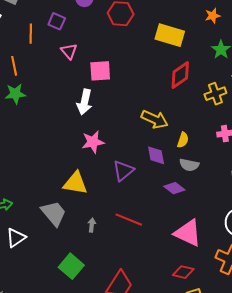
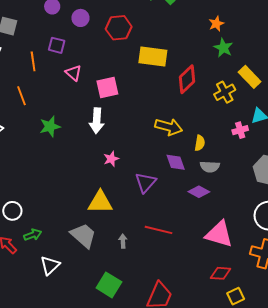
orange star: (213, 16) -> (216, 24), moved
yellow rectangle: (170, 35) -> (153, 57), moved
green star: (15, 94) -> (50, 126), moved
pink star: (93, 142) -> (111, 159), size x0.7

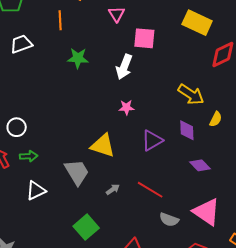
gray semicircle: (210, 167) -> (169, 220), moved
gray arrow: (123, 241) -> (113, 189), turned 40

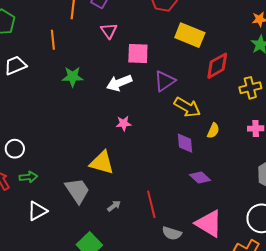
white arrow: (124, 67) -> (119, 83), turned 50
purple triangle: (152, 140) -> (165, 81), moved
red line: (150, 190) -> (151, 204), turned 48

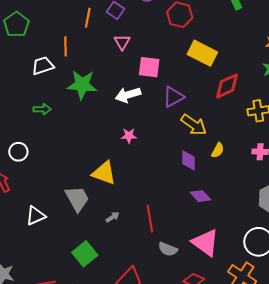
white trapezoid: (15, 65) -> (43, 66), moved
green star: (73, 77) -> (82, 85), size x1.4
green arrow: (28, 177) -> (42, 109), moved

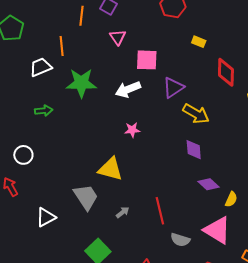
yellow rectangle: (202, 53) -> (199, 42), size x0.5
red diamond: (227, 86) -> (226, 72), turned -60
yellow semicircle: (218, 150) -> (231, 199), moved

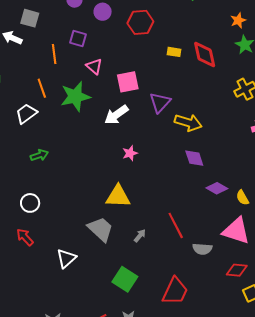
red diamond: (226, 72) -> (205, 55), moved
green star: (81, 83) -> (75, 96), moved
yellow semicircle: (231, 199) -> (242, 198), turned 140

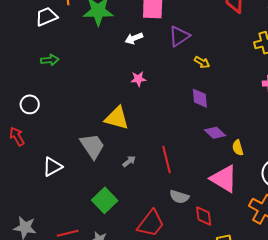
white arrow: (116, 115) -> (134, 38), size x0.7
yellow arrow: (188, 123) -> (202, 62), size x0.6
gray semicircle: (202, 249) -> (179, 197), moved
red diamond: (237, 270) -> (204, 216), moved, turned 65

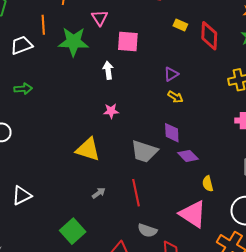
purple triangle: (179, 36) -> (171, 74), moved, size x0.7
white arrow: (134, 38) -> (108, 70), turned 102
purple diamond: (215, 133) -> (188, 156), moved
gray trapezoid: (92, 146) -> (144, 151), moved, turned 140

